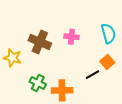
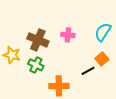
cyan semicircle: (108, 34) -> (103, 32), turned -132
green cross: (38, 83) -> (36, 65), moved

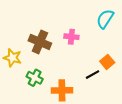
cyan semicircle: (103, 32) -> (105, 19), moved
green cross: (36, 65) -> (35, 78), moved

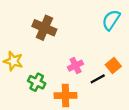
pink cross: (71, 37) -> (76, 66), moved, turned -32
brown cross: (40, 42) -> (44, 28), moved

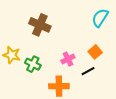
orange square: (113, 66) -> (95, 52), moved
green cross: (37, 82) -> (33, 64), moved

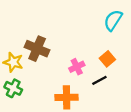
brown cross: (40, 25) -> (37, 49), moved
green cross: (33, 64) -> (13, 88), moved

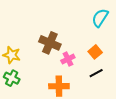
brown cross: (37, 49) -> (50, 43), moved
black line: (99, 80) -> (96, 73), moved

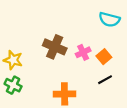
cyan semicircle: (100, 18) -> (109, 19), turned -108
pink cross: (68, 59) -> (83, 52), moved

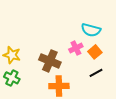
cyan semicircle: (109, 19) -> (91, 30), moved
brown cross: (55, 47) -> (50, 61), moved

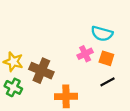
orange square: (95, 52) -> (106, 58), turned -32
brown cross: (50, 61) -> (41, 71), moved

